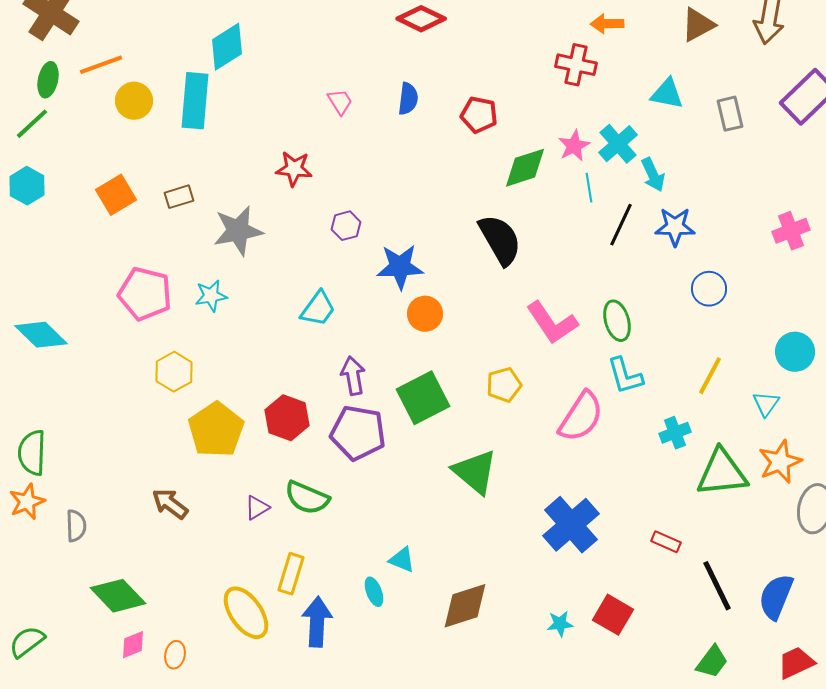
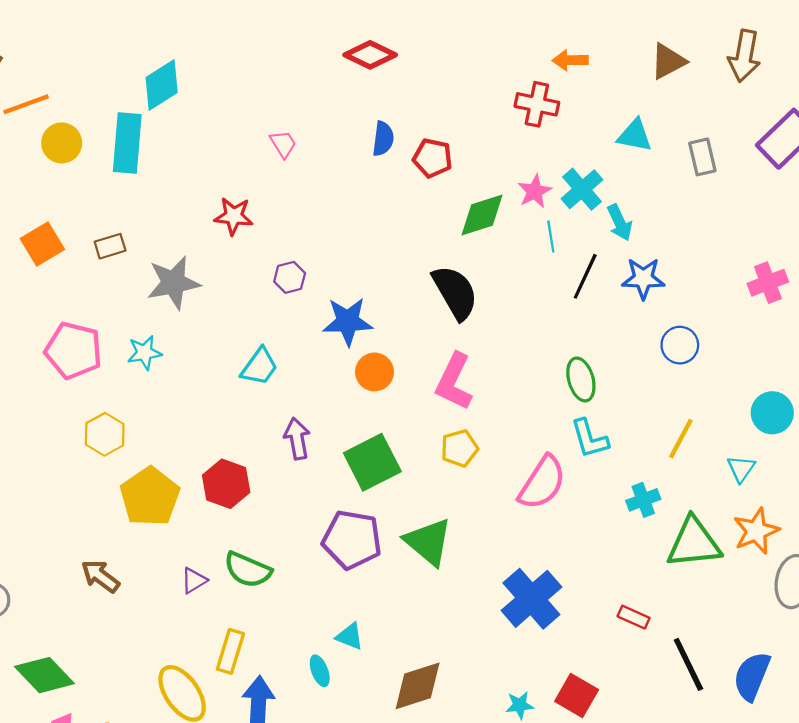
blue semicircle: (408, 99) -> (383, 139), moved
pink L-shape: (552, 323) -> (454, 382), moved, turned 60
purple pentagon: (358, 433) -> (352, 540), moved

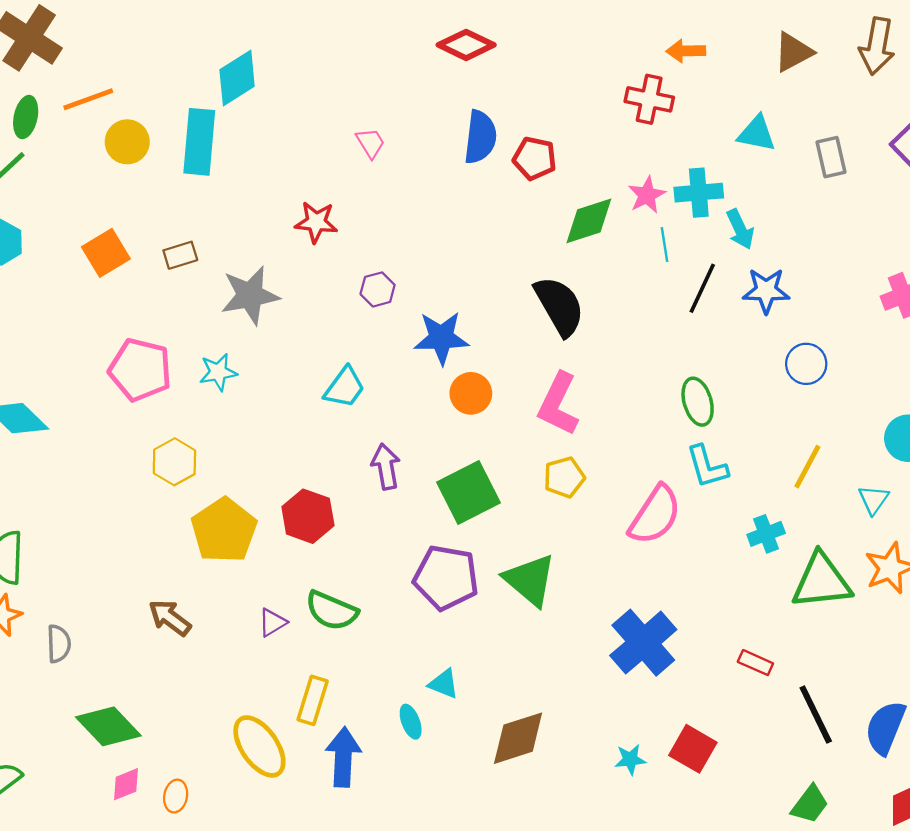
blue semicircle: (383, 139) -> (480, 137), size x1.4
cyan cross: (582, 189) -> (699, 193), turned 36

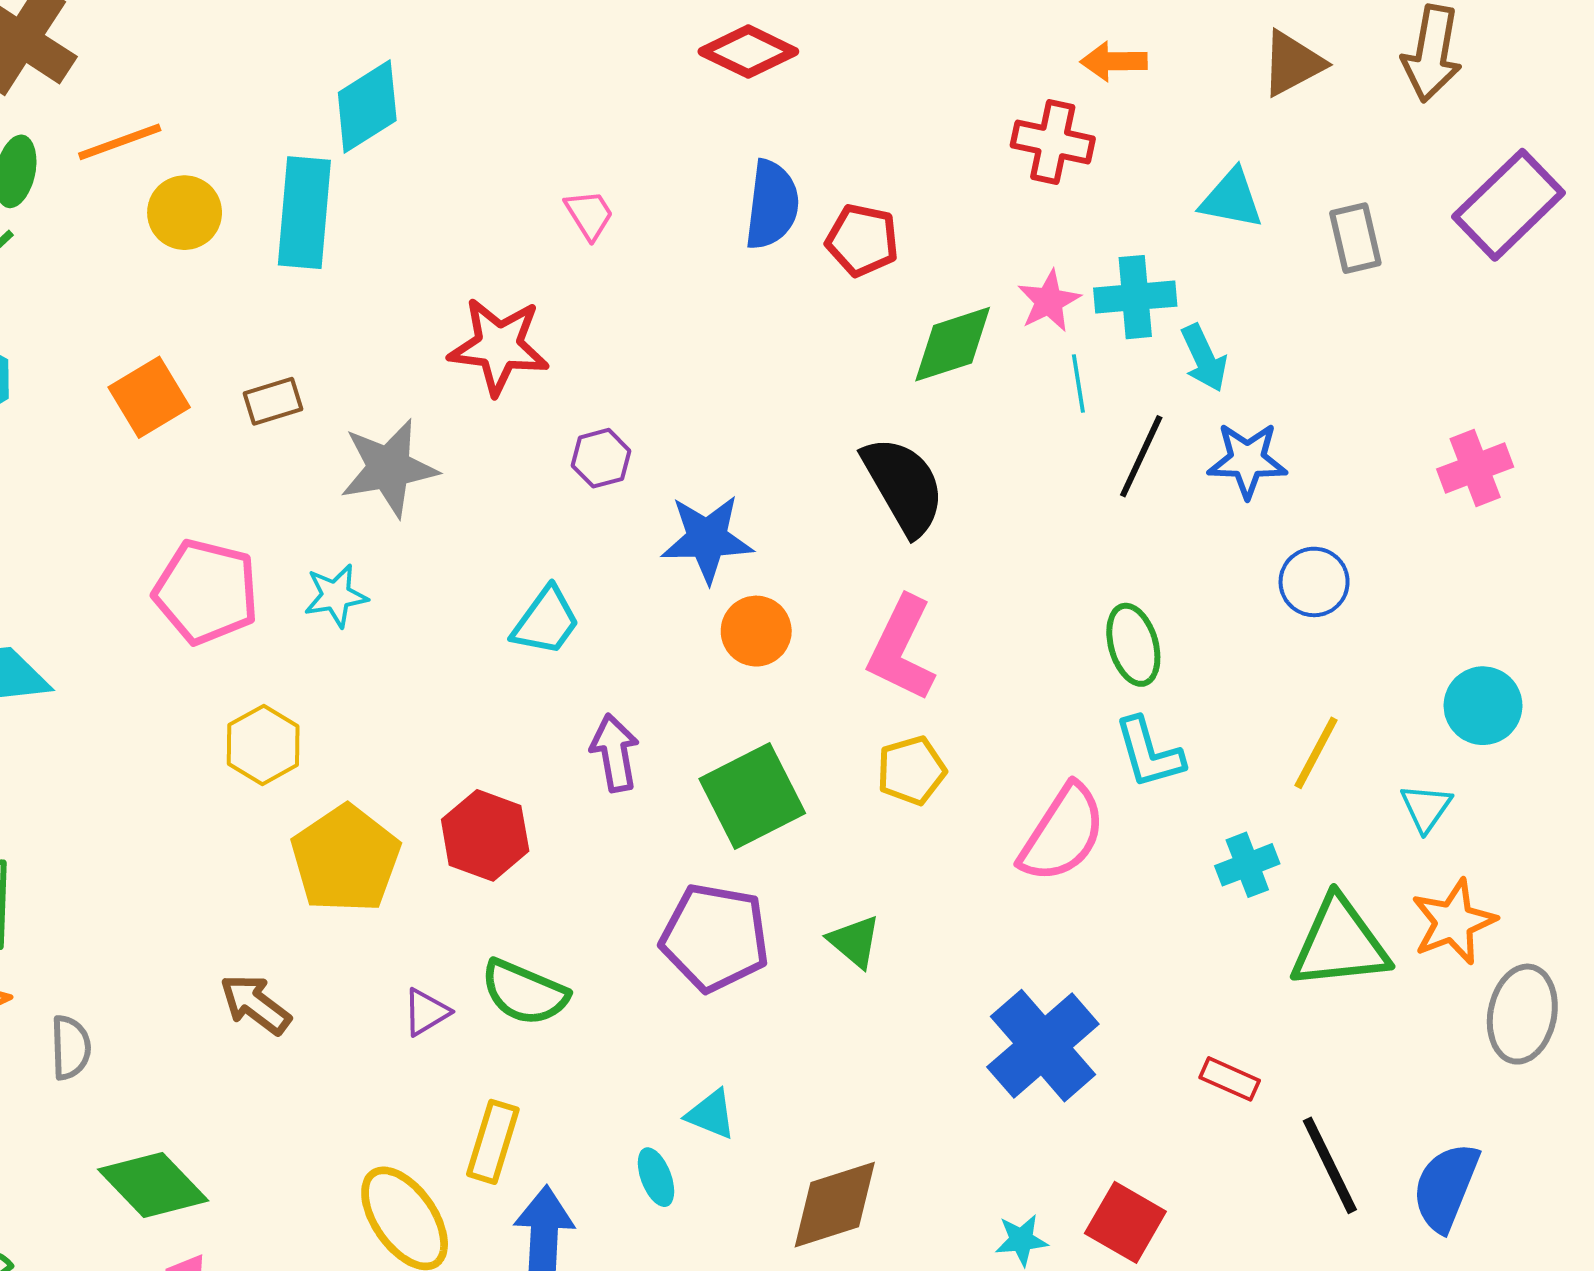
red star: (316, 222) -> (499, 346), size x1.4
green triangle: (530, 580) -> (854, 941), size x0.6

